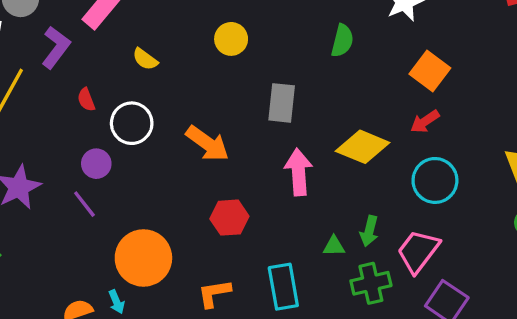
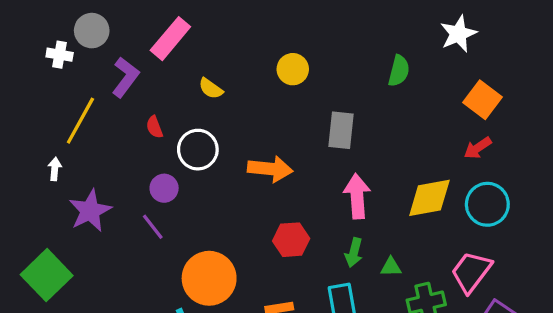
orange arrow: (207, 143) -> (270, 169), turned -30
yellow diamond: (363, 147) -> (429, 198), moved, turned -33
green arrow: (369, 231) -> (354, 253), moved

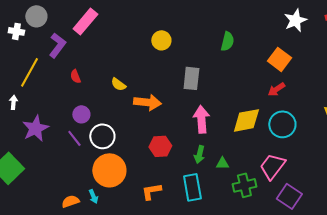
white star: (458, 34) -> (295, 20), moved
yellow semicircle: (211, 88) -> (118, 84), moved
white circle: (198, 150) -> (102, 136), moved

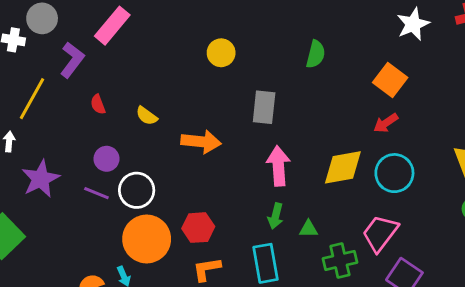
yellow semicircle: (118, 84) -> (147, 116), moved
purple line: (74, 138) -> (96, 193), turned -30
red hexagon: (160, 146) -> (198, 228), moved

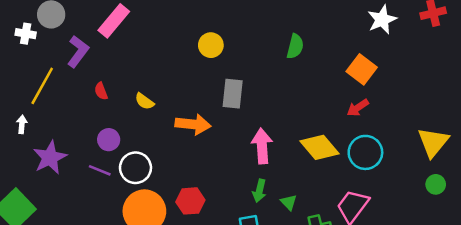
gray rectangle: (264, 107) -> (233, 94), moved
yellow diamond: (343, 167) -> (319, 147), turned 60
green triangle: (308, 229) -> (289, 202), turned 48

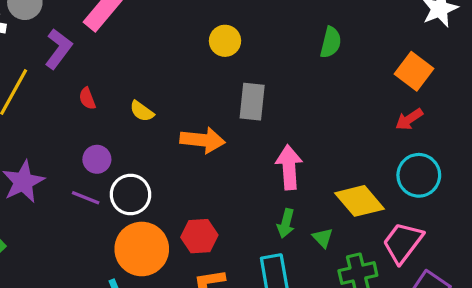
yellow diamond: (319, 147) -> (360, 201), moved

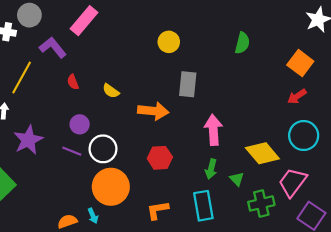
purple L-shape: (58, 49) -> (53, 47), turned -76
red hexagon: (199, 236) -> (160, 158), moved

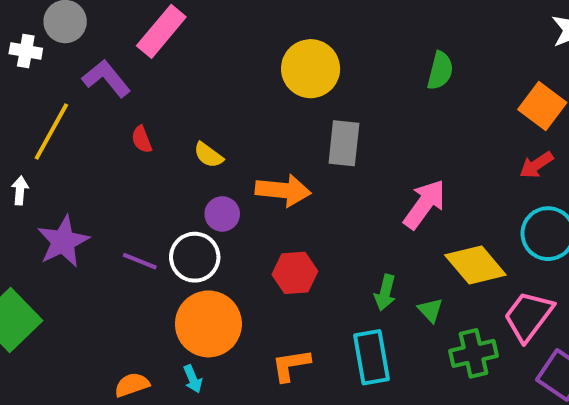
yellow circle: (169, 42) -> (311, 69), size x1.5
purple circle: (80, 124) -> (222, 214), moved
pink arrow: (213, 130) -> (424, 204), moved, turned 40
cyan arrow: (93, 216) -> (193, 379), moved

